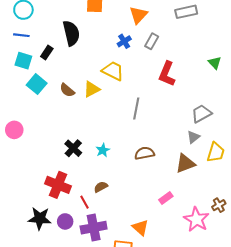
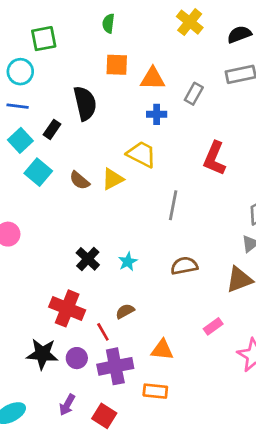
orange triangle: (138, 15) -> (153, 78), moved, turned 48
blue cross: (124, 41) -> (157, 114), turned 32
gray rectangle: (152, 41) -> (194, 94), moved
cyan square: (23, 61) -> (20, 140), turned 30
orange triangle: (140, 228) -> (162, 350), moved, turned -36

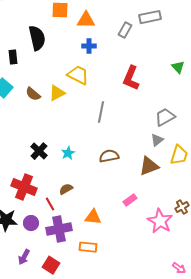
gray rectangle: (194, 94) -> (125, 30), moved
black rectangle: (52, 129) -> (13, 57), turned -40

